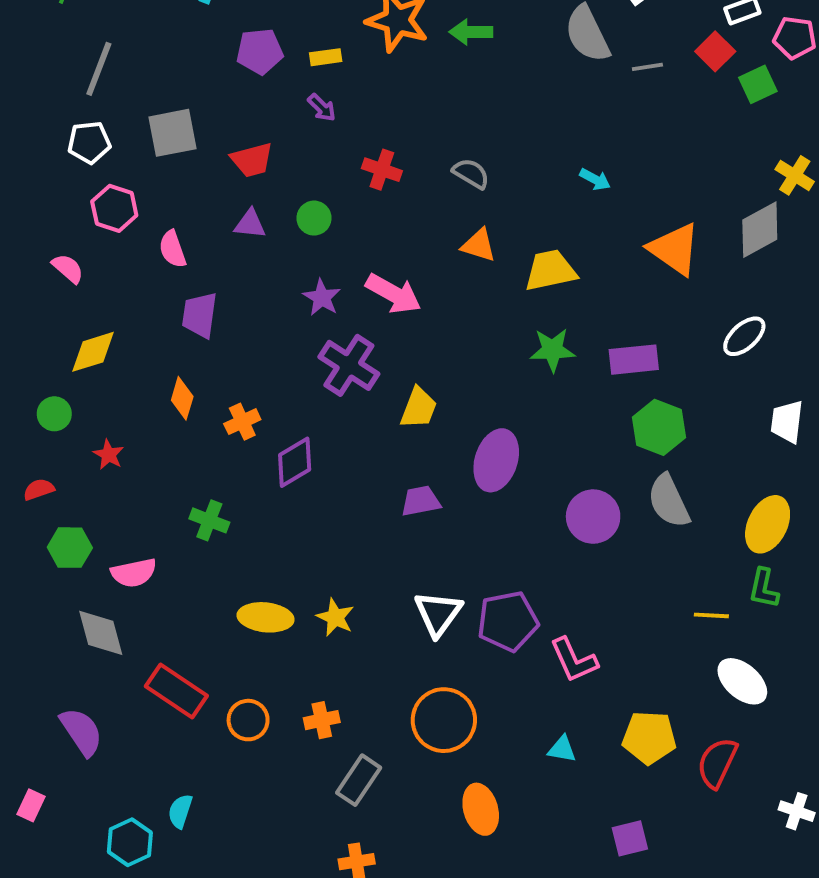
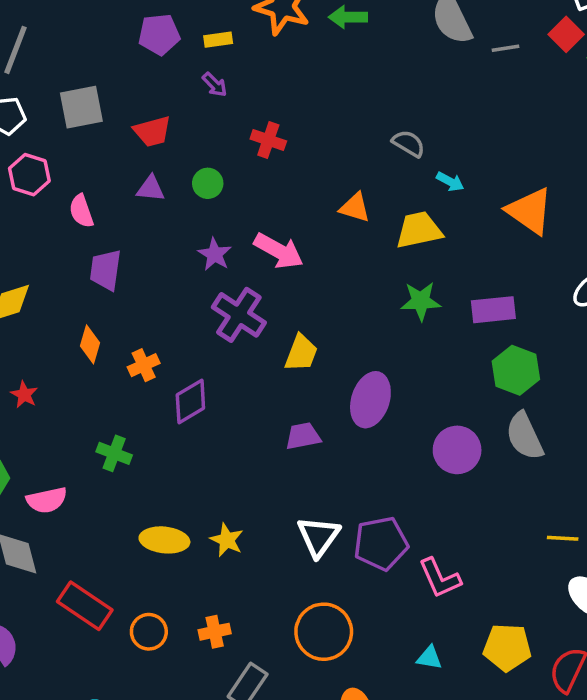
gray semicircle: (471, 173) -> (409, 143), moved
cyan arrow: (595, 179) -> (450, 182), moved

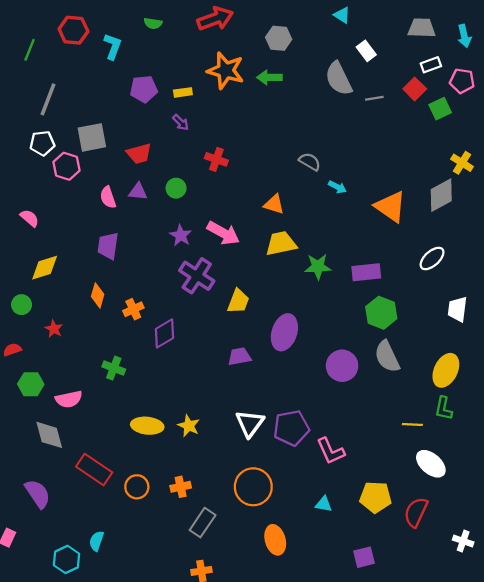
pink hexagon: (29, 175) -> (66, 166), moved
pink semicircle: (81, 211) -> (108, 197), moved
yellow trapezoid: (419, 230) -> (281, 244), moved

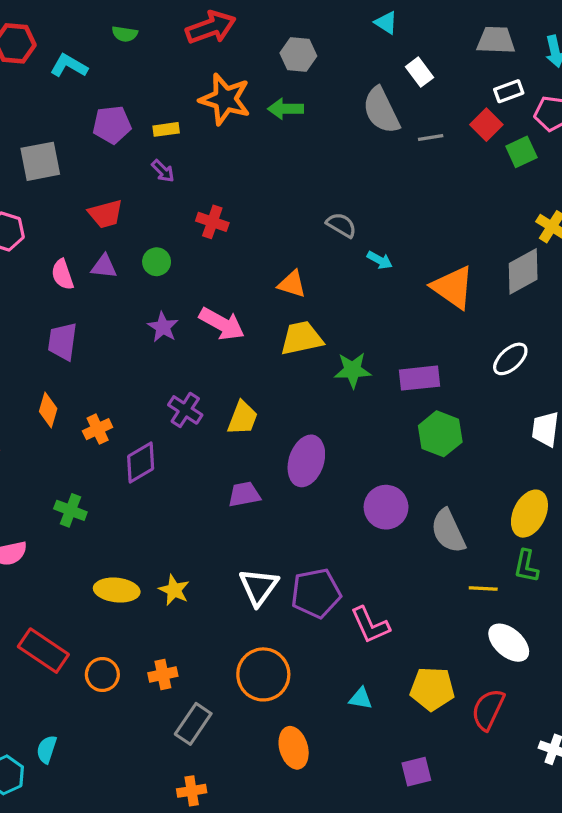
cyan L-shape: (113, 46) -> (69, 66), turned -80
gray square: (92, 137) -> (40, 161), moved
purple cross: (197, 276) -> (185, 410), moved, size x0.7
gray semicircle: (387, 357) -> (448, 531), moved

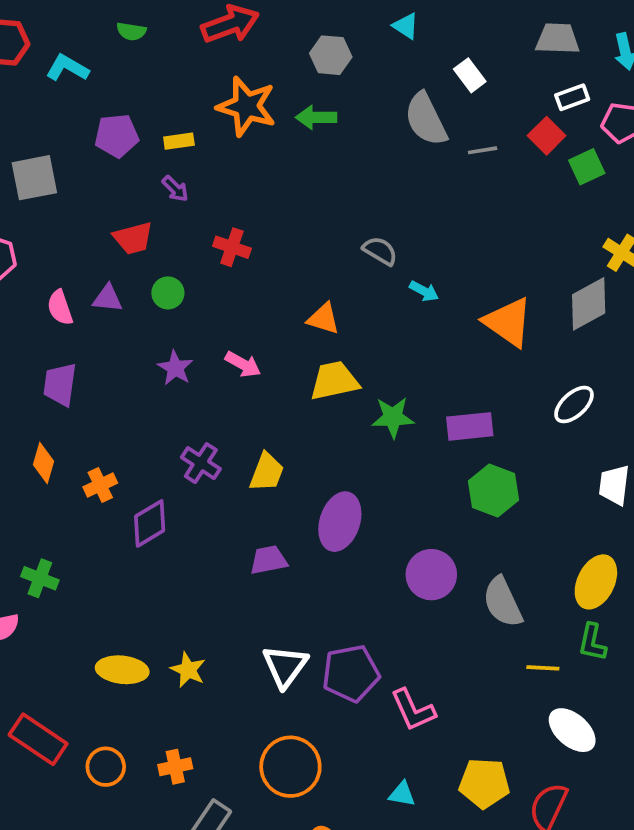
cyan triangle: (386, 23) -> (406, 26), moved
red trapezoid: (106, 214) -> (133, 238), moved
pink arrow: (222, 324) -> (243, 364), size x0.7
green cross: (70, 510) -> (40, 578), moved

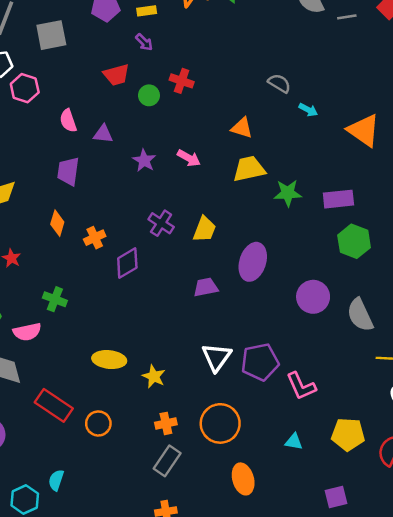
green circle: (168, 293) -> (149, 95), moved
purple triangle: (108, 298) -> (103, 134), moved
yellow star: (188, 670) -> (154, 376), moved
orange cross: (175, 767) -> (166, 423), moved

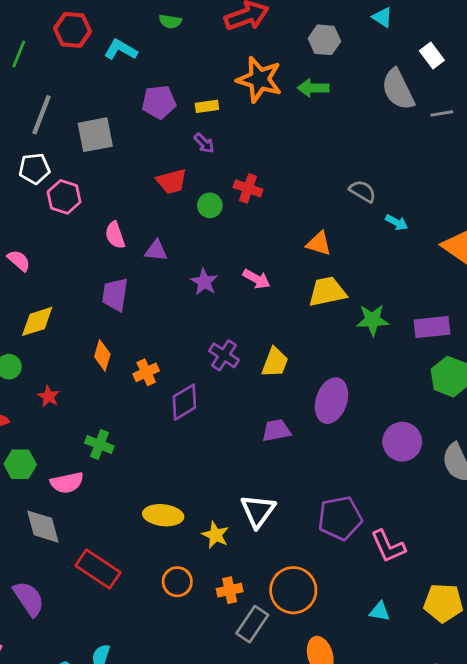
white triangle: (217, 357) -> (258, 511), moved
orange circle: (98, 423) -> (177, 582), moved
gray rectangle: (167, 461) -> (252, 624), moved

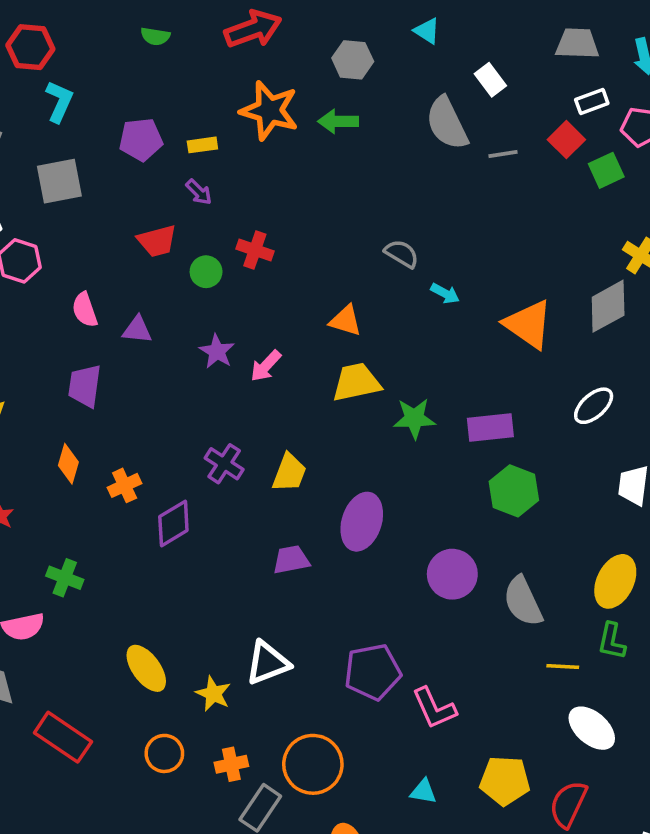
cyan L-shape: (121, 50) -> (59, 101), moved, turned 84
pink arrow: (257, 279) -> (266, 366), turned 104
purple star: (204, 282) -> (217, 351), moved
white triangle: (258, 511) -> (268, 663), turned 33
yellow ellipse: (163, 515) -> (146, 668), turned 48

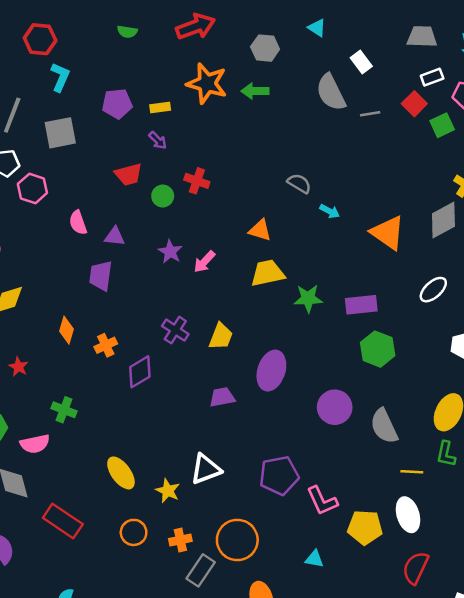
purple trapezoid: (85, 386) -> (101, 276), moved
white ellipse: (592, 728) -> (408, 515), moved, turned 32
yellow pentagon: (505, 781) -> (365, 527), moved

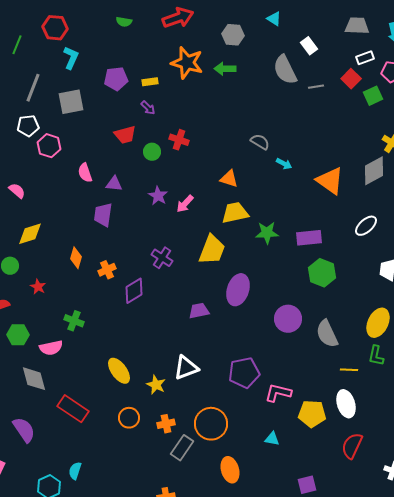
yellow trapezoid: (221, 336) -> (212, 250), moved, size x1.4
pink L-shape: (322, 501) -> (278, 393), turned 128

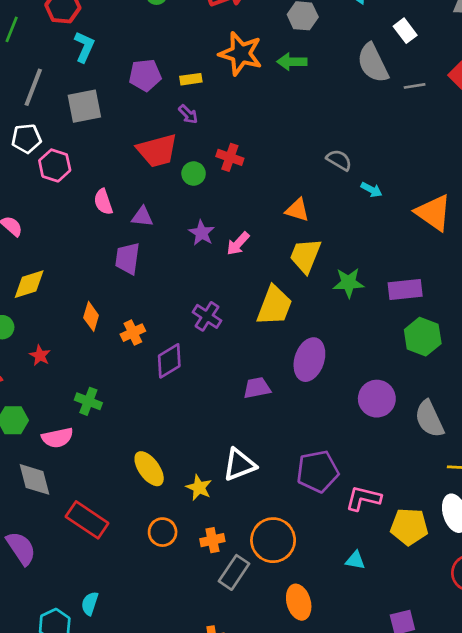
red trapezoid: (125, 135) -> (157, 151), size x1.4
yellow trapezoid: (235, 213) -> (305, 256), turned -56

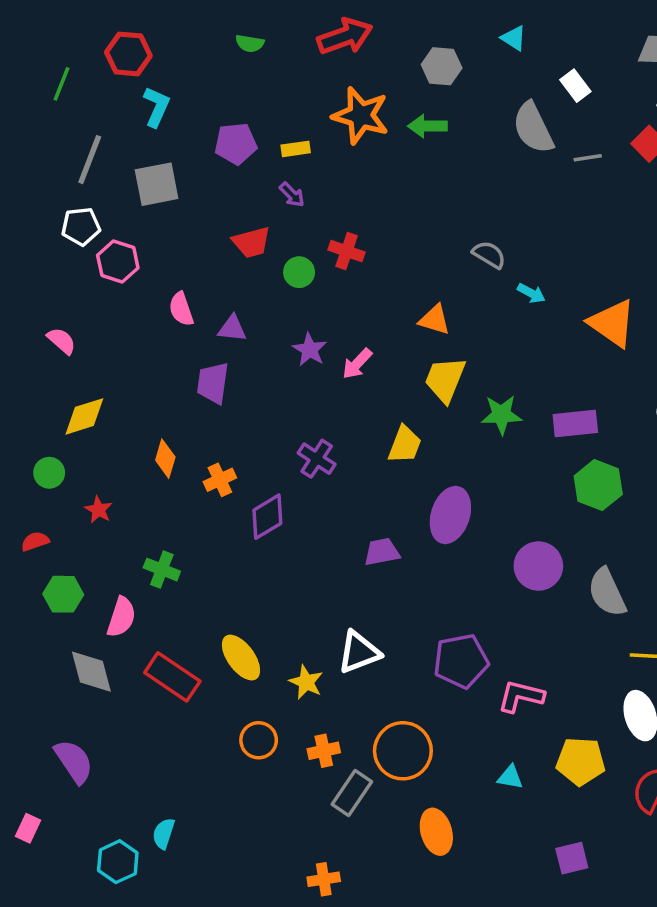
red trapezoid: (157, 151) -> (252, 242), size x0.7
yellow trapezoid: (274, 306) -> (405, 445), size x0.7
pink semicircle: (57, 438) -> (121, 617), turned -60
red rectangle: (87, 520) -> (172, 677), moved
yellow pentagon: (409, 527) -> (581, 761), moved

